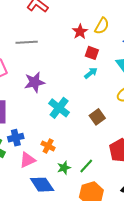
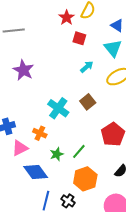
cyan arrow: (91, 73) -> (87, 67), moved
purple star: (35, 82) -> (23, 70), turned -30
cyan cross: (59, 108) -> (58, 108), moved

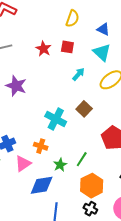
red star: (67, 18) -> (44, 49), moved
blue diamond: (36, 172) -> (42, 185), turned -55
black cross: (68, 201) -> (90, 209), moved

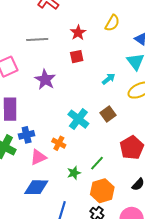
red square: (67, 47) -> (77, 57), moved, turned -32
red star: (44, 49) -> (78, 33), moved
green star: (60, 165) -> (74, 173), moved
blue diamond: (42, 185) -> (36, 187), moved

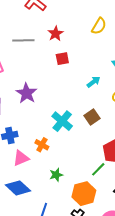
red star: (78, 33) -> (56, 34), moved
purple star: (45, 79) -> (27, 93), moved
green line: (97, 163) -> (98, 169), moved
blue diamond: (36, 187) -> (18, 188), turned 40

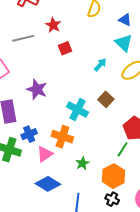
orange cross: (42, 145) -> (62, 137), size x1.5

